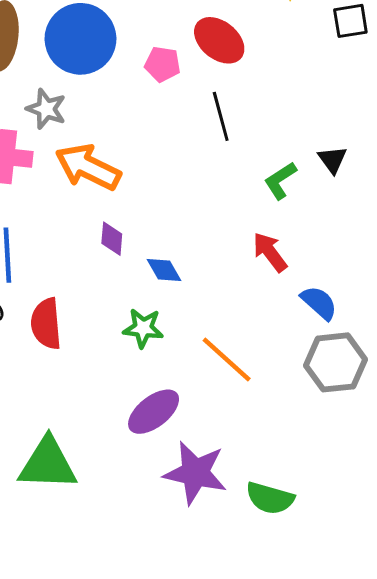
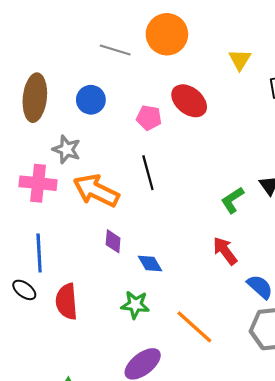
blue circle: (80, 39) -> (91, 100), size x0.6
black line: (221, 116) -> (148, 173), moved

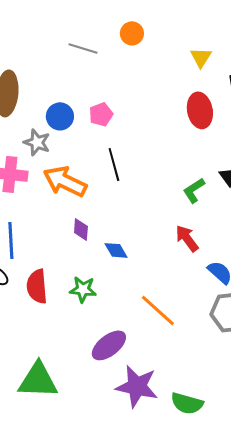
orange circle: (167, 34) -> (132, 33), size x0.6
blue circle: (91, 100) -> (60, 116), moved
red ellipse: (189, 101) -> (200, 110), moved, turned 40
pink pentagon: (149, 118) -> (101, 114), moved, turned -30
green star: (135, 305) -> (83, 289), moved

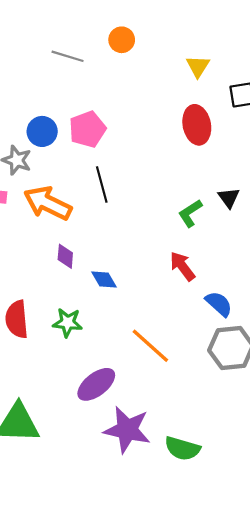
pink pentagon: (101, 114) -> (87, 129), size x1.4

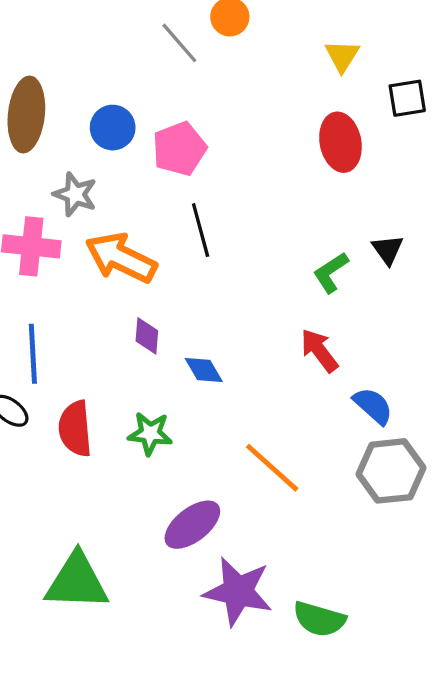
gray line: (68, 56) -> (179, 43), moved, turned 32
blue circle: (42, 131) -> (113, 128), moved

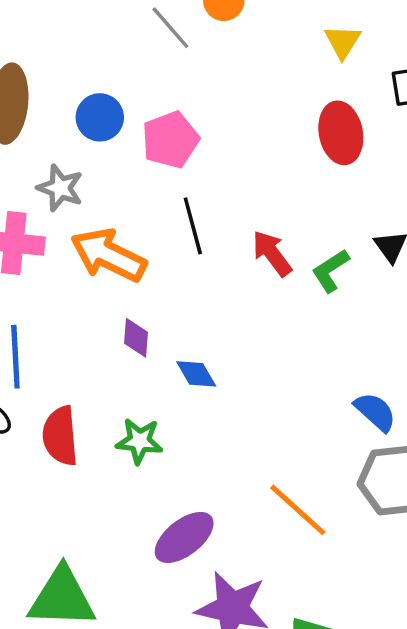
red arrow: (319, 351) -> (272, 253), moved
orange line: (272, 468) -> (298, 510), moved

